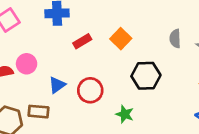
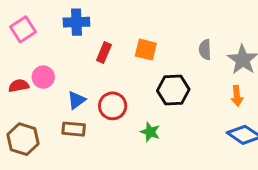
orange square: (121, 39) -> (146, 50), turned -30
red rectangle: (82, 41) -> (104, 52), turned -36
brown rectangle: (38, 112) -> (74, 129), moved

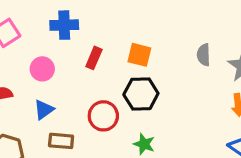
pink circle: (43, 77) -> (42, 69), moved
black hexagon: (173, 90) -> (141, 94), moved
blue triangle: (76, 100) -> (44, 110), moved

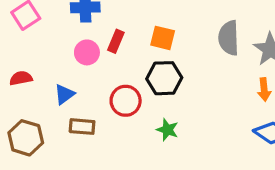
gray semicircle: (204, 55) -> (229, 38), size x1.5
pink circle: (42, 69) -> (87, 52), moved

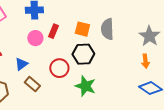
gray semicircle: (229, 38) -> (107, 29), moved
brown rectangle: (82, 127) -> (32, 84), turned 35
green star: (167, 130) -> (85, 86), size x1.5

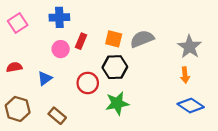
gray semicircle: (107, 29) -> (142, 39), turned 70
brown rectangle: (32, 84) -> (57, 116), moved
green star: (85, 86) -> (117, 103), turned -30

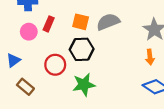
brown rectangle: (57, 116) -> (25, 87), moved

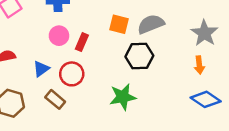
red rectangle: (49, 24) -> (82, 42), moved
black hexagon: (82, 49) -> (139, 56), moved
red circle: (55, 65) -> (72, 74), moved

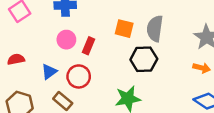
gray semicircle: (151, 24) -> (155, 29), turned -60
orange arrow: (199, 65) -> (202, 68), turned -70

